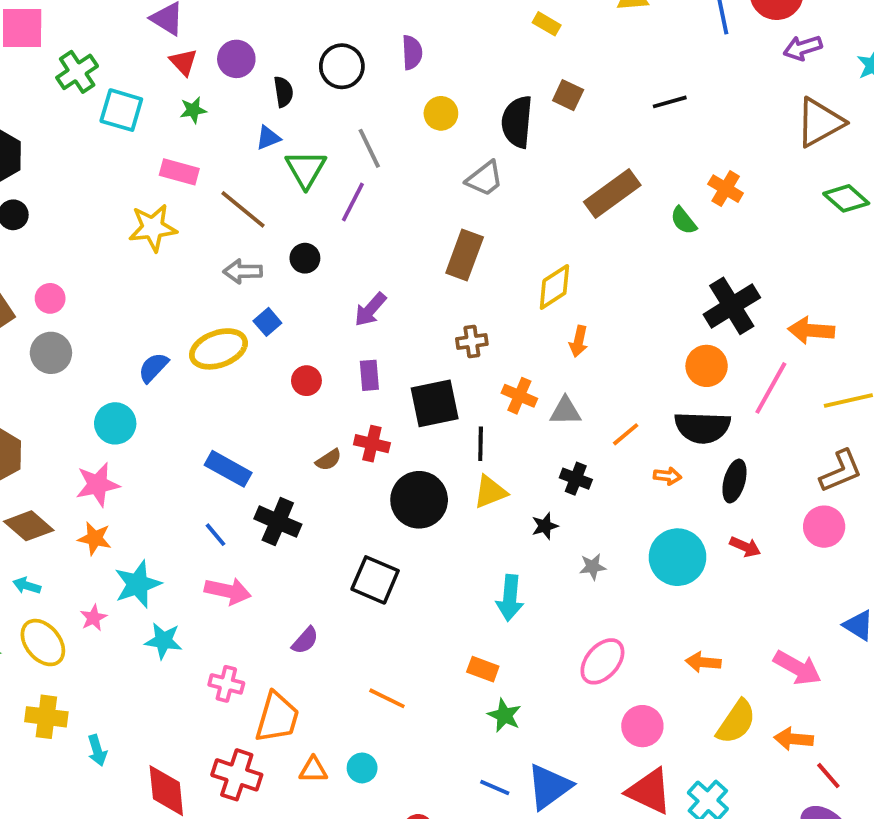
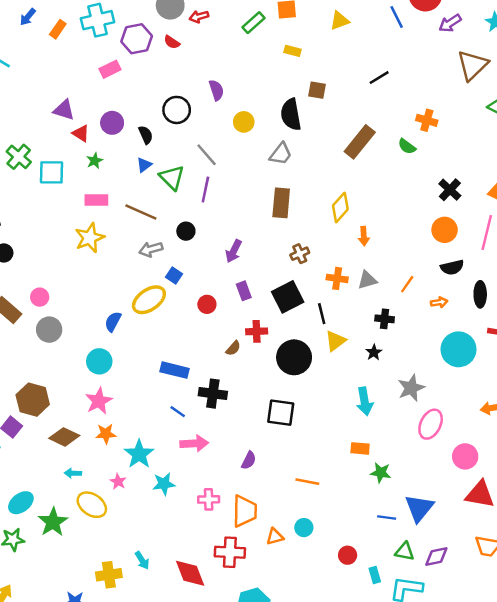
black cross: (732, 306) -> (450, 190), size x0.7
black semicircle: (702, 427) -> (452, 267), size x0.7
gray star: (593, 567) -> (411, 388), moved, size x1.6
yellow cross: (46, 717) -> (109, 575), moved

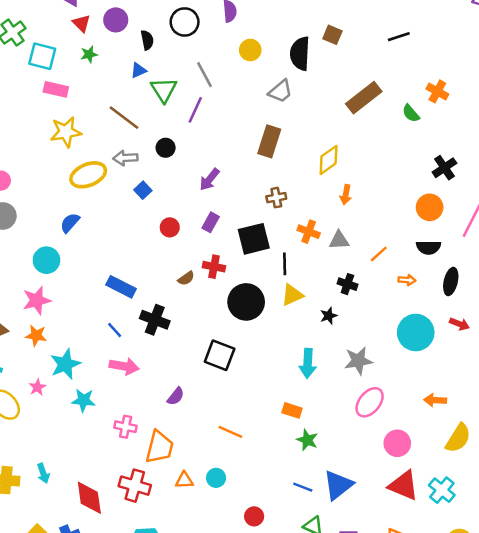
pink rectangle: (96, 200) -> (56, 89), moved
purple rectangle: (244, 291) -> (211, 222), turned 36
yellow ellipse: (149, 300) -> (88, 175), moved

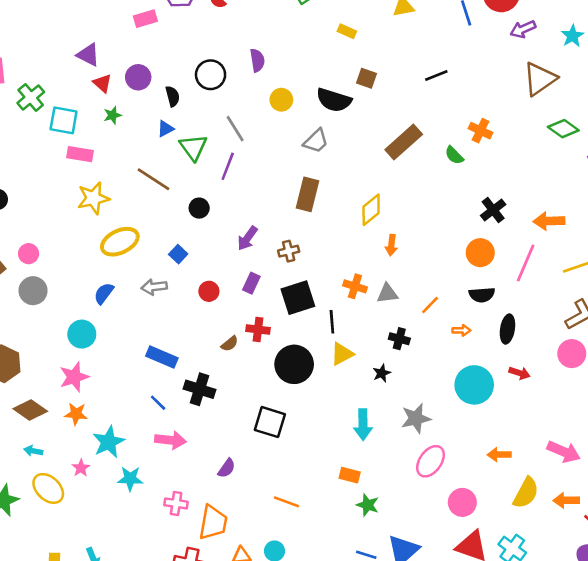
black semicircle: (300, 54) -> (334, 100), turned -72
gray arrow: (125, 158) -> (154, 287), moved
brown cross: (276, 198) -> (289, 251), moved

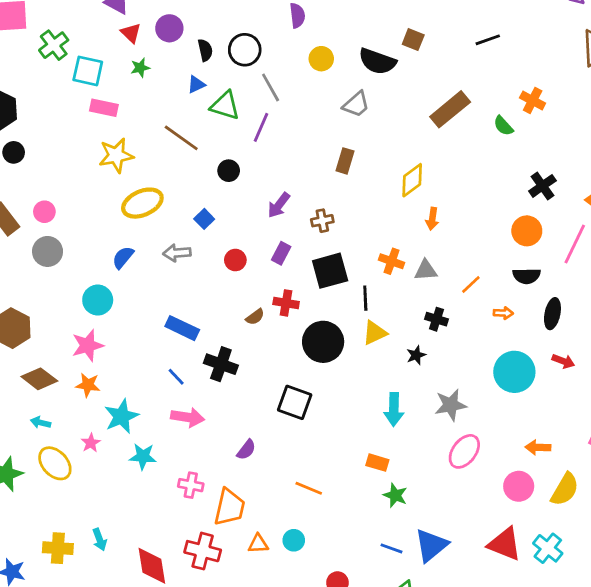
black circle: (211, 75) -> (245, 50), moved
green triangle: (193, 147) -> (225, 106), turned -40
brown rectangle: (308, 194) -> (345, 161), size x0.7
pink circle: (462, 502) -> (519, 486), moved

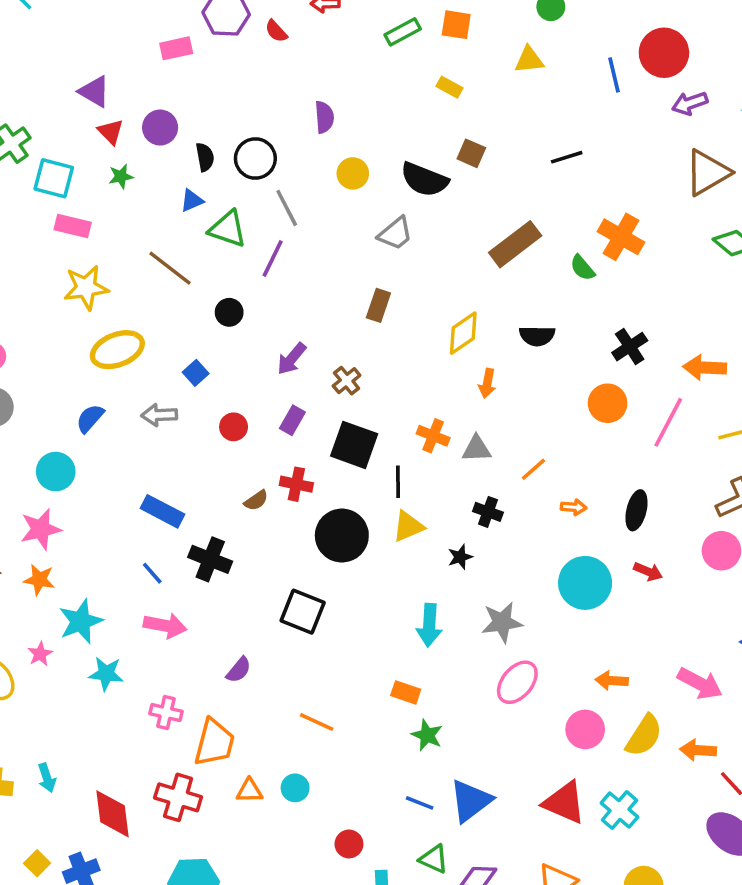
orange cross: (533, 101) -> (621, 237), size x1.4
brown cross: (322, 221) -> (347, 381), turned -30
black square: (330, 271) -> (354, 445), turned 33
black semicircle: (527, 276) -> (537, 336), moved

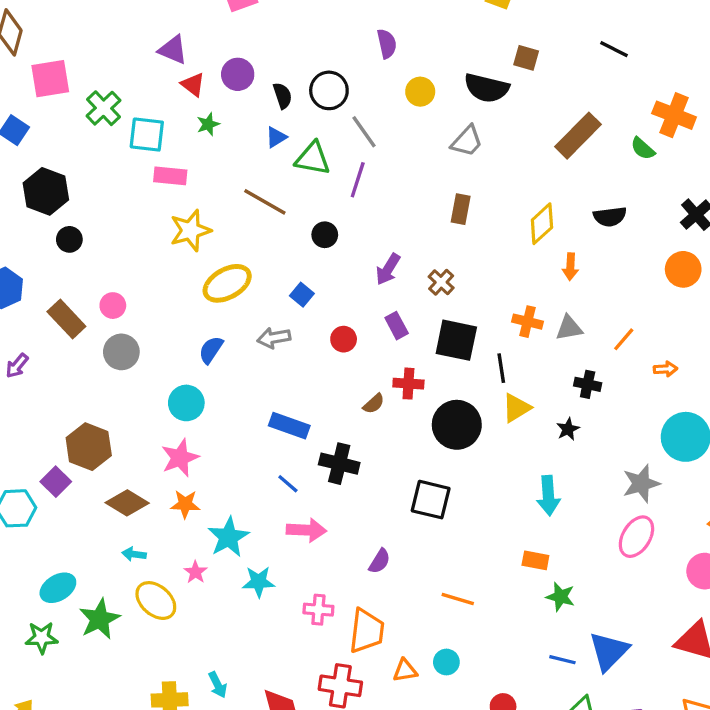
black line: (567, 157) -> (614, 49), turned 52
purple rectangle: (292, 420) -> (397, 326), turned -50
gray star: (502, 622) -> (641, 484), moved

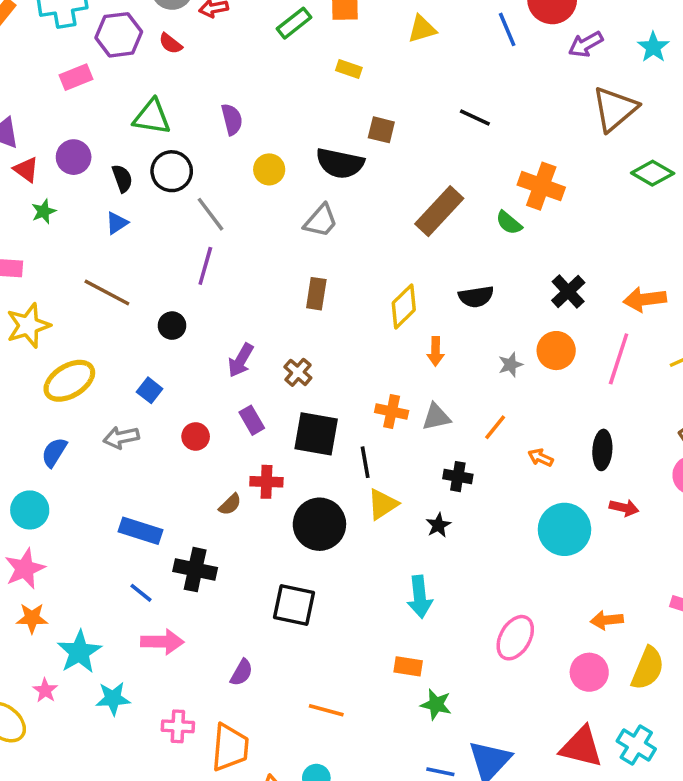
green triangle: (313, 159) -> (152, 117), moved
orange arrow: (665, 369) -> (541, 458), turned -150
gray star: (641, 484) -> (511, 365), moved, size x0.6

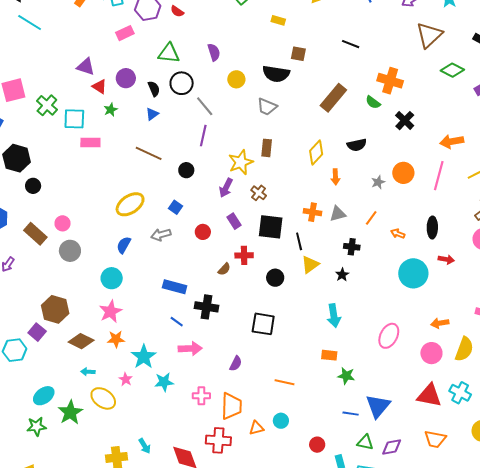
gray trapezoid: (321, 221) -> (267, 107), turned 75
black cross: (568, 292) -> (405, 121), moved
yellow star: (28, 326) -> (241, 162), moved
black circle: (319, 524) -> (275, 278), size x0.6

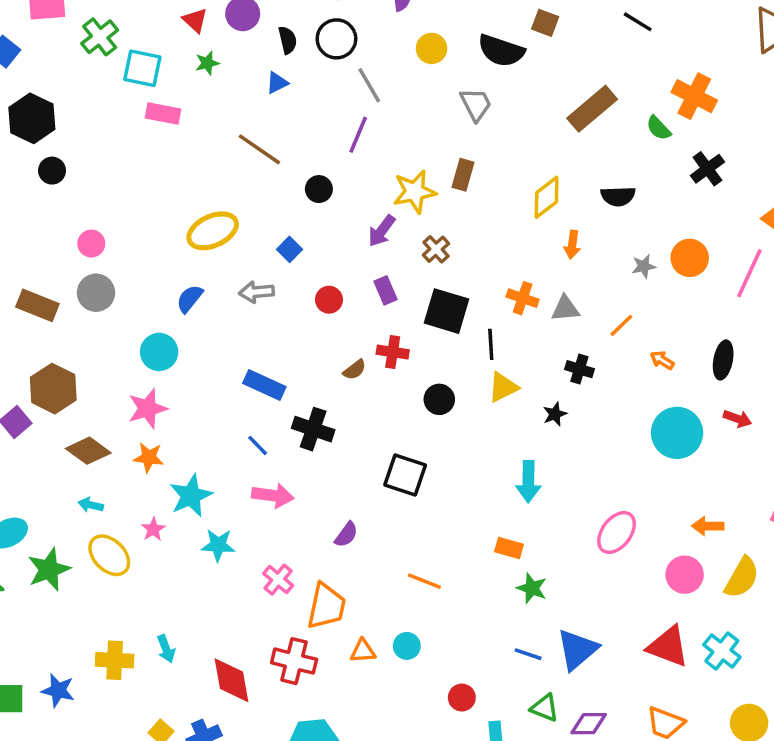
gray trapezoid: (267, 107) -> (476, 104), turned -150
brown rectangle: (35, 234) -> (37, 305), moved, turned -30
pink cross: (201, 396) -> (278, 580), turned 30

